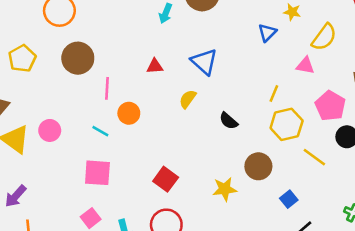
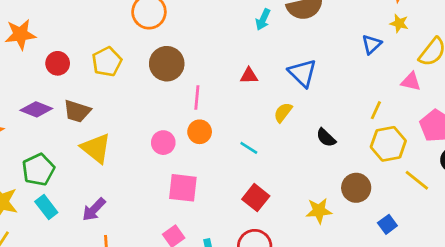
orange circle: (129, 113) -> (200, 132), moved
pink circle: (50, 130) -> (163, 143), moved
cyan line: (100, 131) -> (249, 148), moved

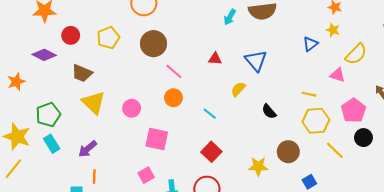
pink line: (197, 97) -> (174, 71), turned -60
purple diamond: (36, 109) -> (44, 55), moved
yellow line: (376, 110) -> (309, 94), turned 72
pink circle: (163, 143) -> (132, 108), moved

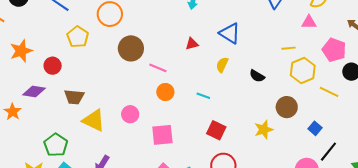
yellow pentagon: (108, 38) -> (78, 37), moved
orange star: (16, 82) -> (13, 112), moved

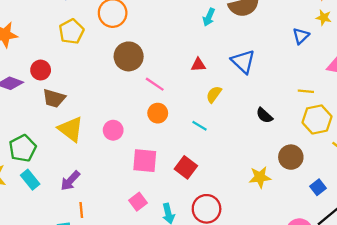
yellow semicircle: (222, 65) -> (214, 94), moved
red circle: (53, 66) -> (41, 70), moved
red square: (216, 130) -> (186, 167), moved

